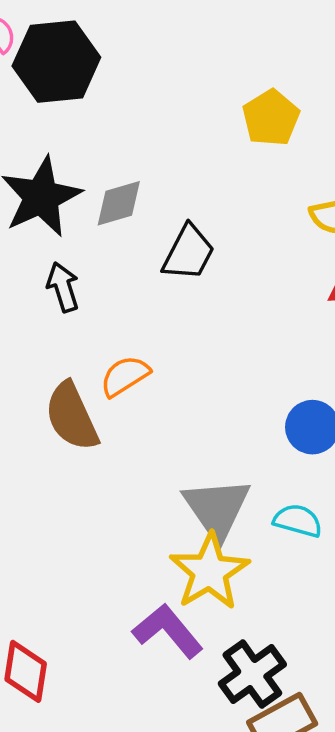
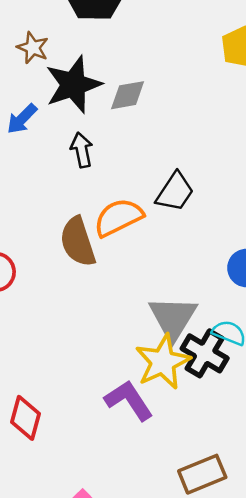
black trapezoid: (188, 253) -> (175, 192), moved
orange semicircle: (125, 376) -> (118, 217), size x1.4
black cross: (252, 674) -> (205, 353), moved, turned -30

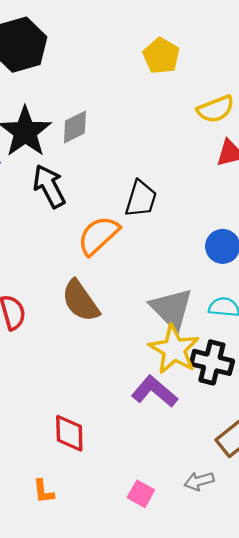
black arrow: (82, 150) -> (49, 186), size x1.4
brown semicircle: (78, 242) -> (80, 301), moved
black cross: (205, 353) -> (212, 362), moved

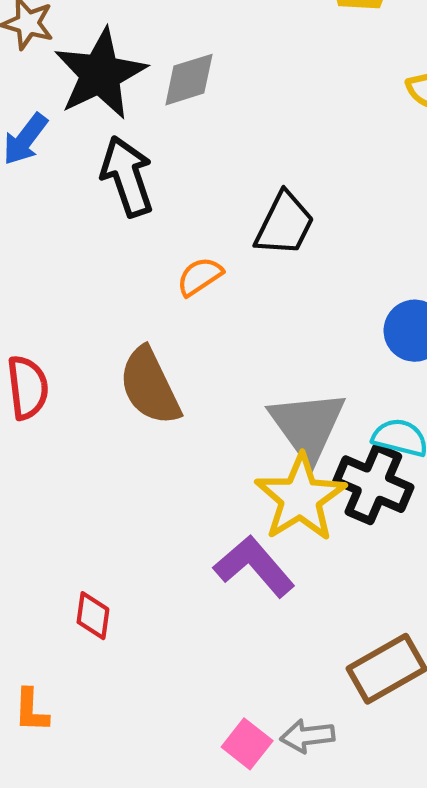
orange semicircle: (98, 235) -> (200, 276), size x0.6
black cross: (212, 362) -> (373, 484), moved
red diamond: (69, 433) -> (93, 616), size x0.7
pink square: (141, 494) -> (247, 744), moved

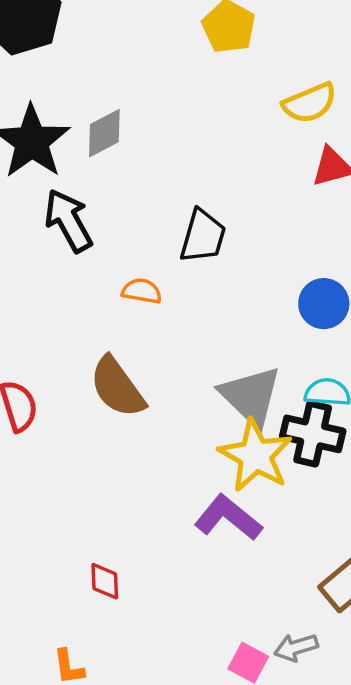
orange semicircle: (200, 276) -> (142, 291), turned 54

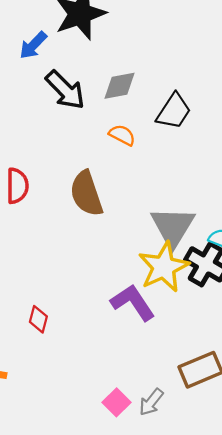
gray diamond: (104, 133) -> (119, 86), moved
black arrow: (68, 221) -> (65, 90), moved, turned 147
gray arrow: (296, 647) -> (151, 402), turned -52

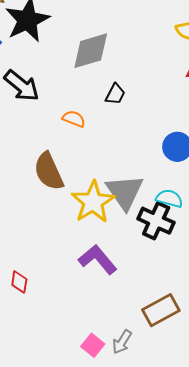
gray diamond: (119, 86) -> (91, 51), moved, size x1.4
black trapezoid: (174, 111) -> (115, 94), size x0.7
yellow star: (164, 267) -> (93, 202), moved

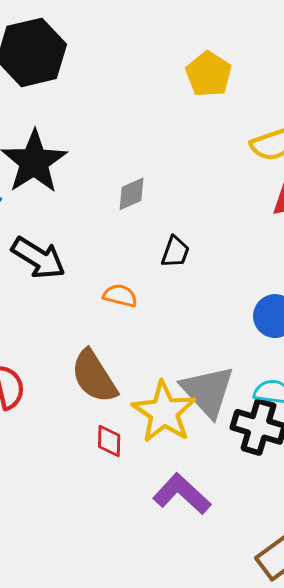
gray diamond: (91, 51) -> (131, 194), size x0.6
red diamond: (19, 282) -> (109, 441), moved

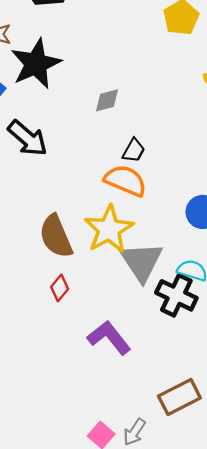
orange semicircle: (120, 296) -> (125, 181), moved, size x1.6
yellow star: (164, 412) -> (109, 229), moved
red diamond: (109, 441) -> (60, 288), turned 30

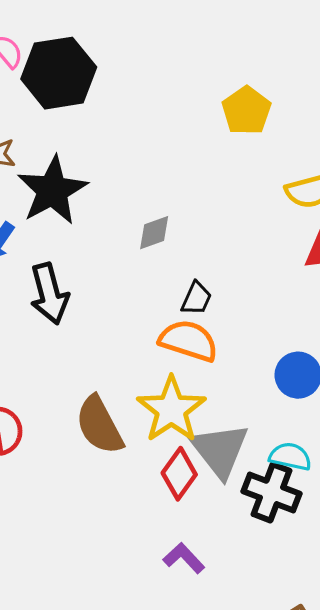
black arrow: (27, 138) -> (49, 294), turned 39
red diamond: (60, 288) -> (179, 474), moved, size x1.4
purple L-shape: (109, 338) -> (184, 558), size x0.7

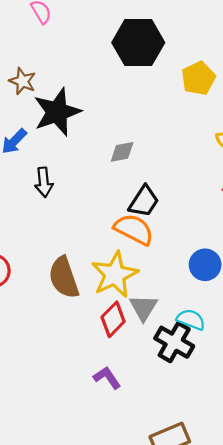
black hexagon: (59, 73) -> (138, 43), moved
black arrow: (49, 294) -> (44, 182), size x0.7
black trapezoid: (196, 298) -> (144, 201), size x1.4
gray triangle: (220, 450) -> (143, 308), size x0.7

